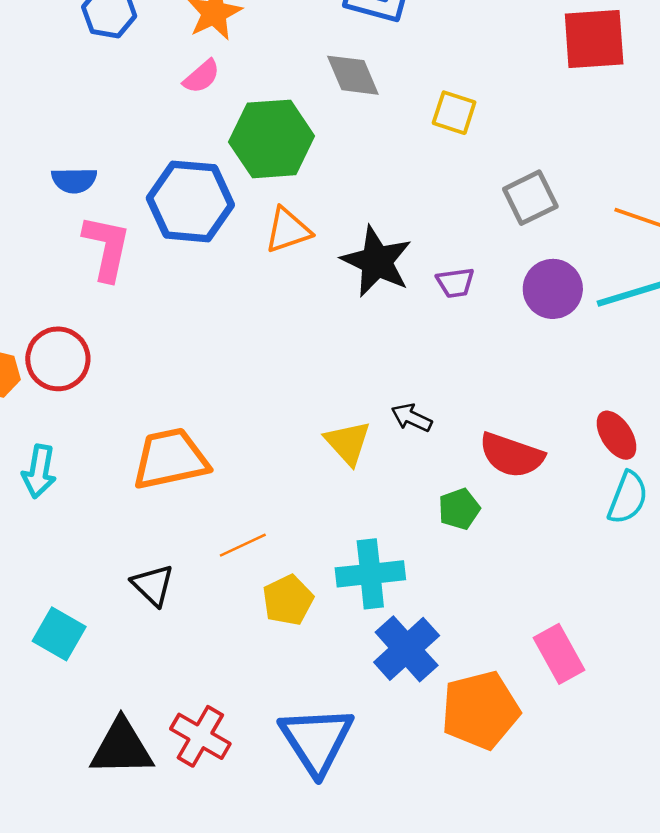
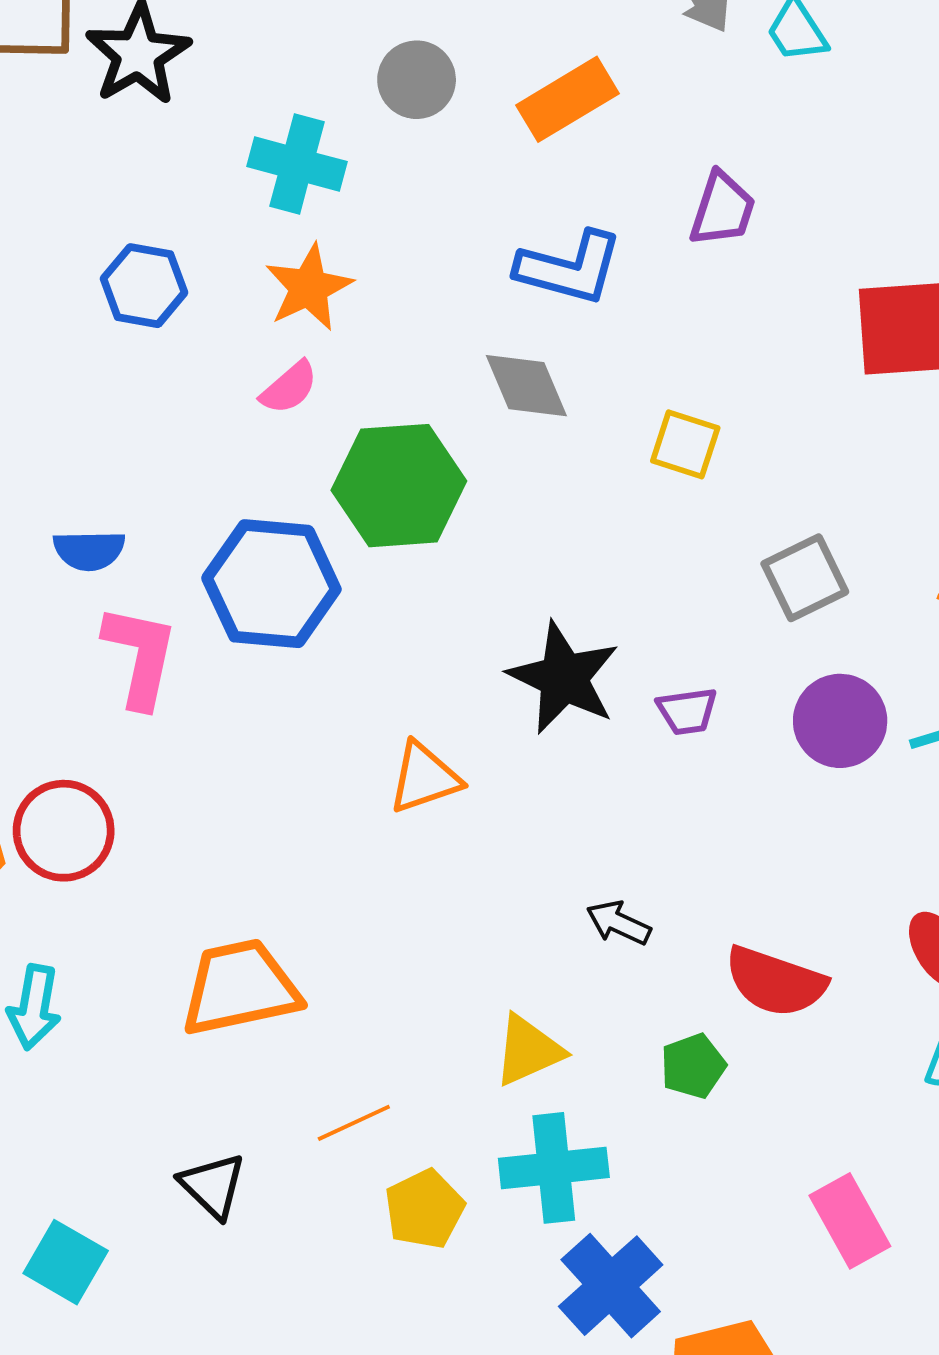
orange triangle: (288, 230) -> (424, 778), moved
yellow triangle: (348, 443) -> (528, 1050), moved, turned 48
pink rectangle: (559, 654) -> (850, 1221), moved

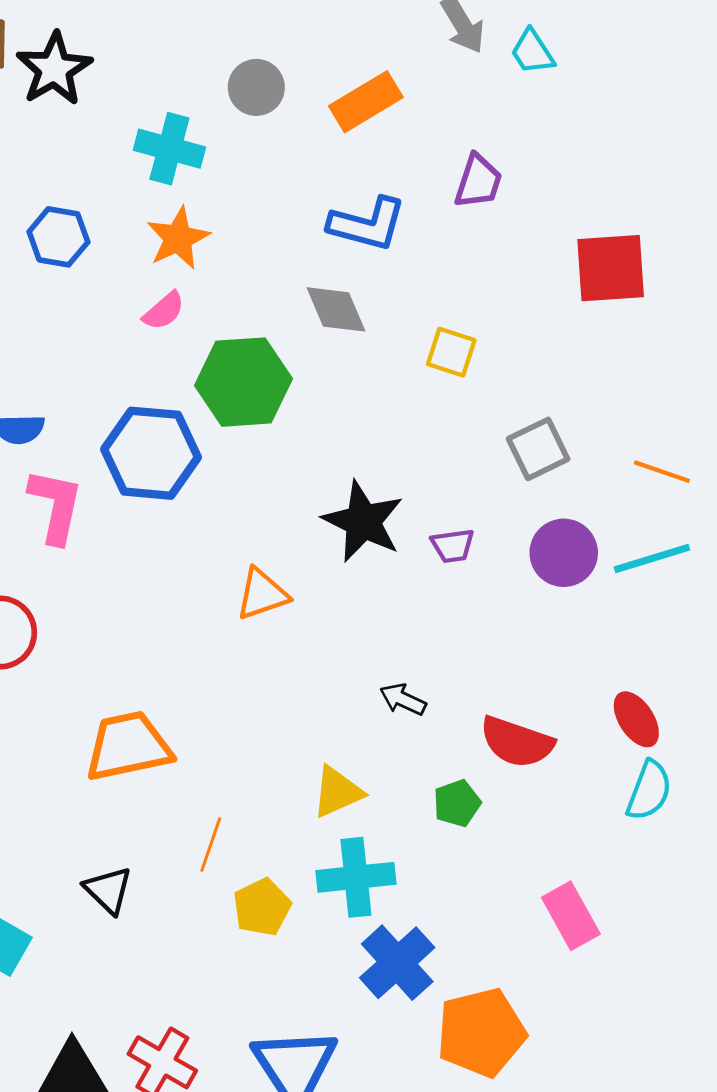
orange line: (354, 1123) -> (211, 845), turned -46

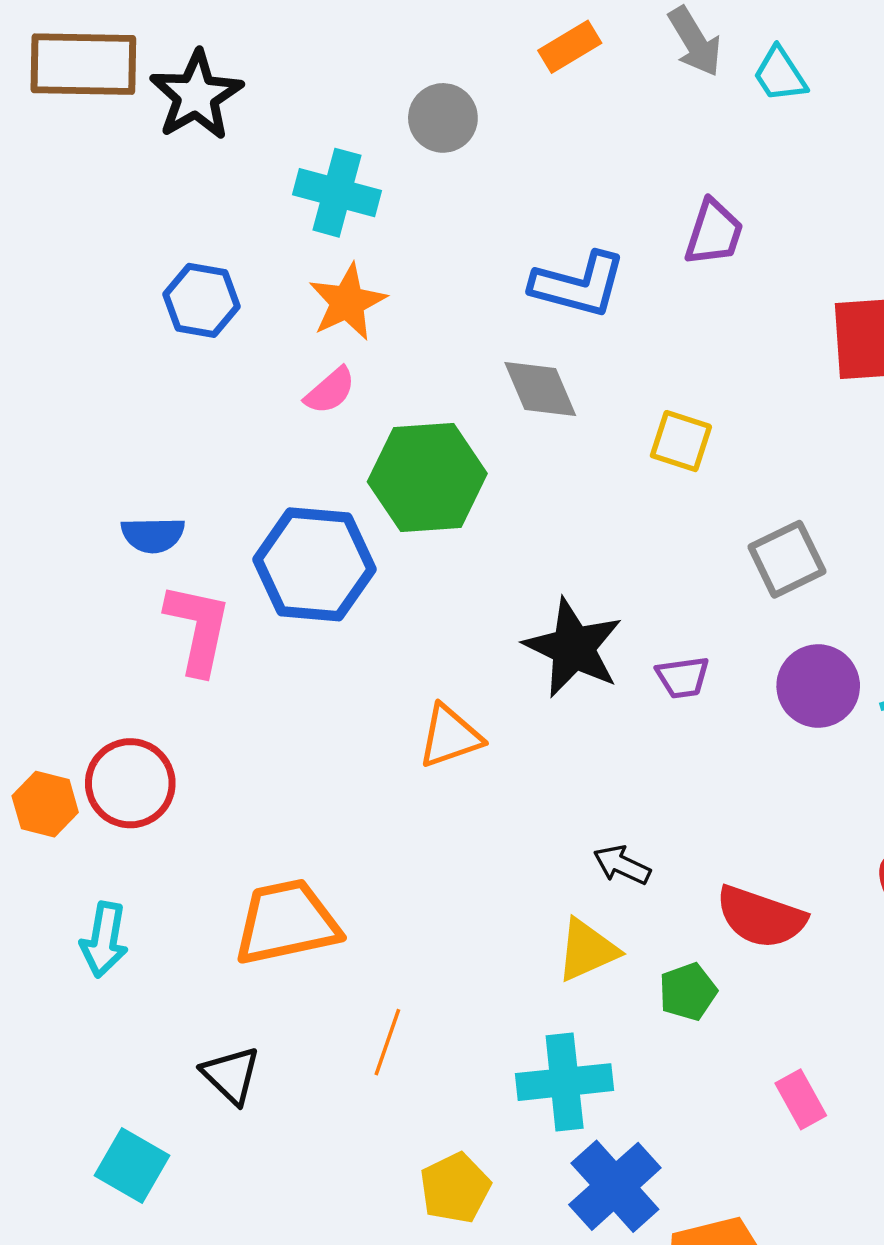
orange rectangle: (366, 102) -> (570, 47), moved, size x0.7
yellow triangle: (337, 792) -> (587, 950), moved
black triangle: (108, 890) -> (231, 1075), moved
yellow pentagon: (262, 907) -> (455, 1188), moved
pink rectangle: (571, 916) -> (801, 1099), moved, size x0.7

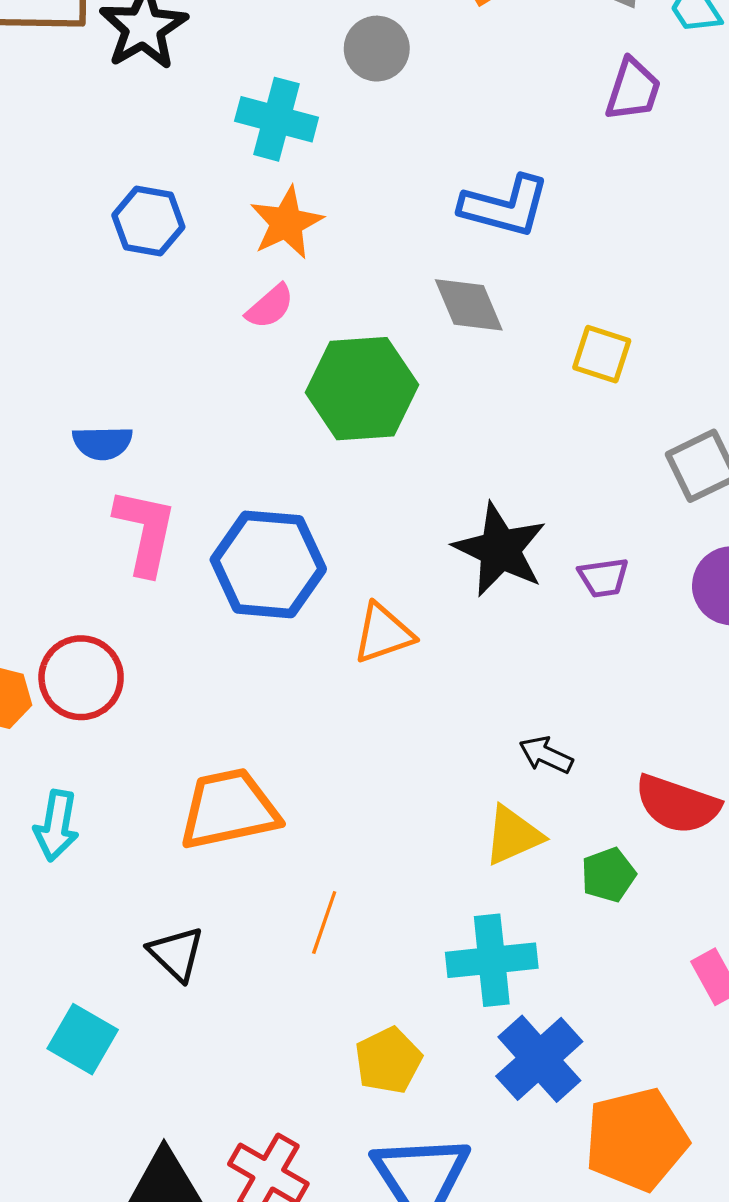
purple trapezoid: (714, 233) -> (633, 90), moved
blue hexagon: (314, 564) -> (268, 564), moved

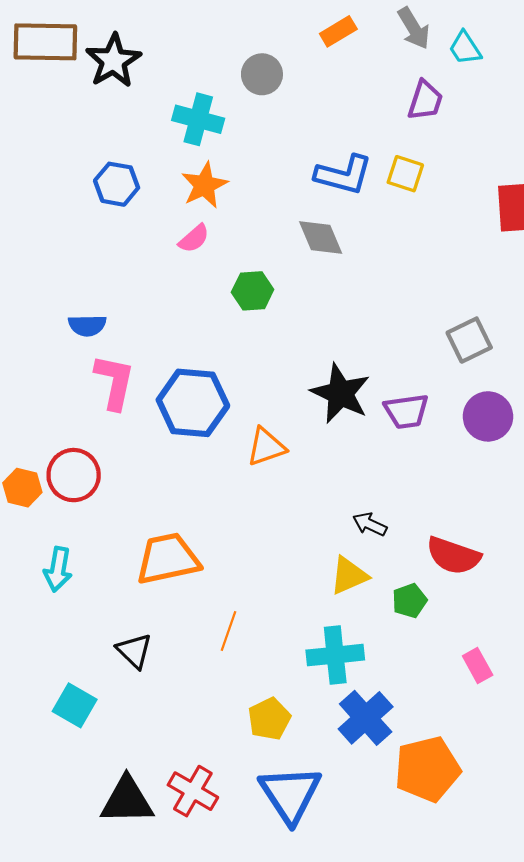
yellow square: (602, 354) -> (405, 174), moved
green hexagon: (362, 389) -> (253, 291), size x0.6
purple trapezoid: (603, 578) -> (406, 411), size x1.4

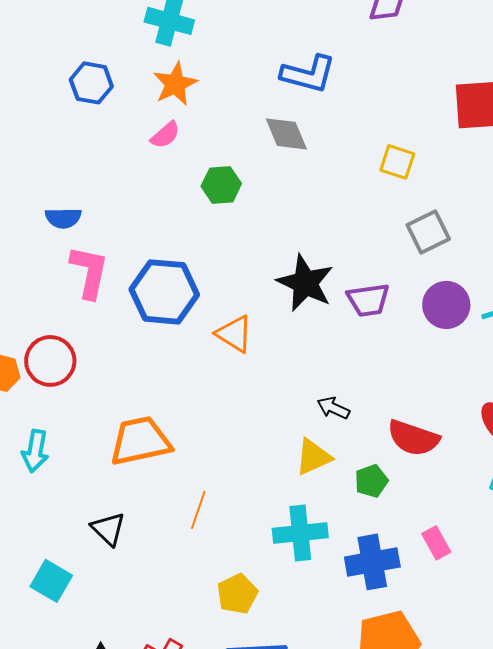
yellow square: (405, 174) -> (397, 162), moved
orange triangle: (266, 447) -> (234, 334), turned 51
blue cross: (366, 718) -> (372, 562), moved, turned 32

